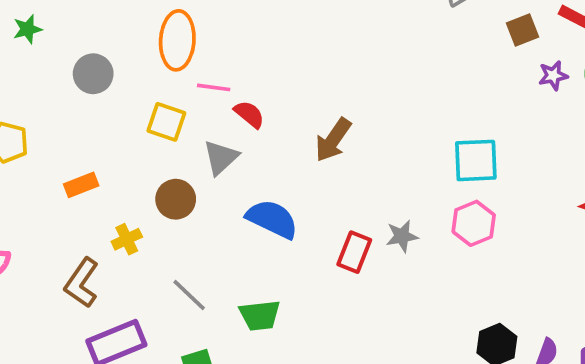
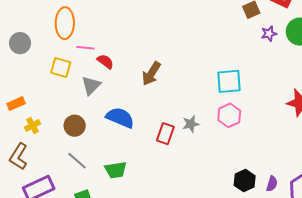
brown circle: (176, 199) -> (75, 126), moved
yellow cross: (127, 239) -> (33, 125), moved

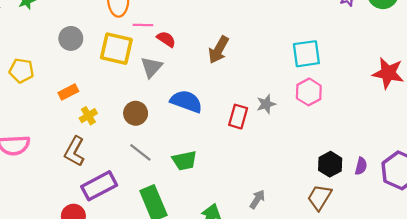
gray circle: (20, 43) -> (71, 38), moved
yellow square: (61, 67) -> (116, 49), size x1.4

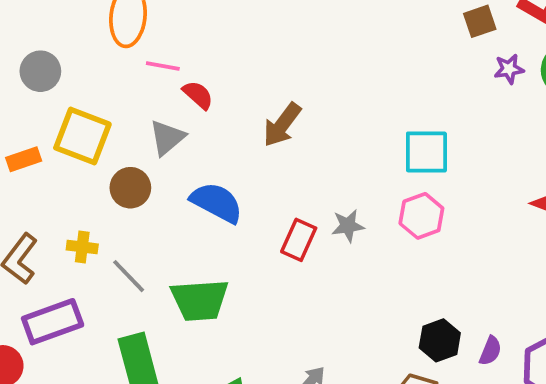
yellow square: (116, 49) -> (82, 136), moved
brown circle: (136, 113) -> (130, 188), moved
yellow cross: (88, 116) -> (82, 247), moved, turned 30
green trapezoid: (185, 161) -> (200, 300), size x1.4

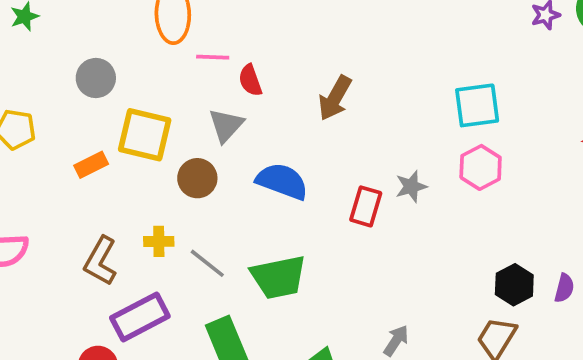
red semicircle: (198, 95) -> (250, 80), turned -144

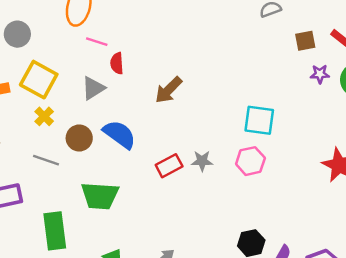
brown circle: (197, 178) -> (79, 138), moved
red rectangle: (366, 206) -> (169, 166), turned 30
yellow cross: (159, 241) -> (44, 116), moved, turned 30
gray line: (207, 263) -> (46, 160), moved, turned -35

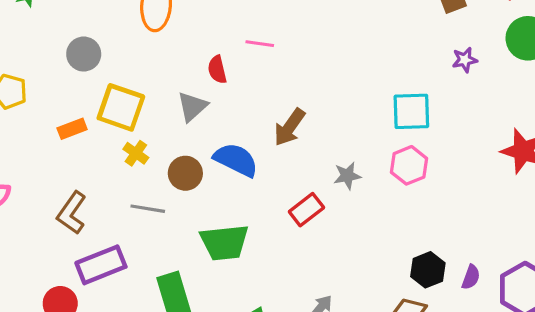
pink line: (97, 42) -> (260, 44), moved
purple star: (320, 74) -> (465, 60), moved
brown arrow: (169, 90) -> (289, 127), moved
red rectangle: (169, 166) -> (306, 210), moved

